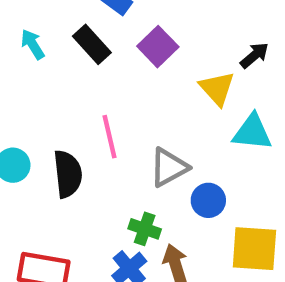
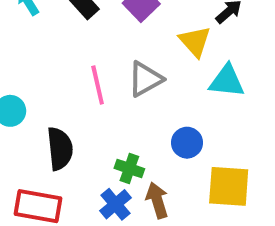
gray triangle: (169, 167) -> (145, 79), moved
black semicircle: (68, 174) -> (60, 149), moved

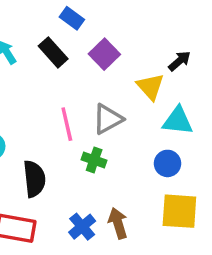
blue circle: (187, 143) -> (168, 163), moved
green cross: (129, 168) -> (94, 160), moved

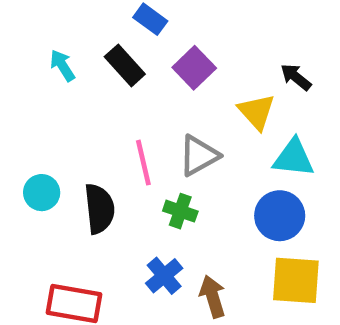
black arrow: (179, 61) -> (296, 77), turned -100
blue circle: (168, 163) -> (280, 216), size x1.4
black semicircle: (34, 179) -> (99, 209), moved
blue cross: (82, 227) -> (164, 276), moved

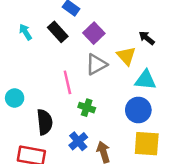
gray triangle: (199, 156) -> (96, 64), moved
black semicircle: (99, 209) -> (45, 122), moved

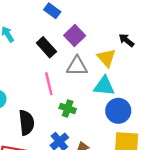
black rectangle: (58, 32) -> (46, 47), moved
gray triangle: (96, 64) -> (77, 66), turned 30
cyan triangle: (146, 80) -> (104, 86), moved

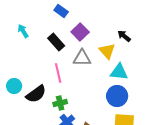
cyan triangle: (104, 86) -> (119, 72), moved
green cross: (68, 108) -> (60, 103), moved, turned -32
black semicircle: (26, 123) -> (36, 94), moved, turned 60

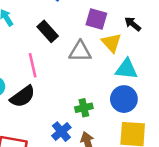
purple square: (80, 32) -> (96, 19), moved, turned -30
pink line: (58, 73) -> (33, 65), moved
green cross: (60, 103) -> (84, 108), moved

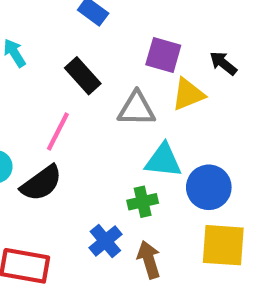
yellow triangle: (111, 43) -> (188, 94), turned 50
pink line: (33, 65) -> (58, 131), turned 40
cyan triangle: (126, 69) -> (163, 160), moved

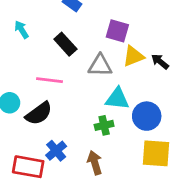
black arrow: (223, 63) -> (160, 61), moved
pink line: (58, 131) -> (49, 80), turned 70
blue cross: (105, 241) -> (56, 151), moved
brown arrow: (149, 260) -> (95, 163), moved

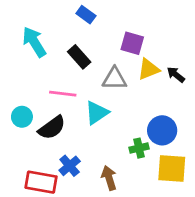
cyan arrow: (21, 30) -> (34, 42), size x1.6
cyan triangle: (117, 99) -> (97, 113), moved, turned -40
green cross: (104, 125) -> (139, 148), moved

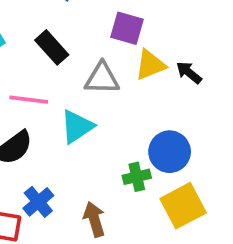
yellow square: (172, 168) -> (183, 206), turned -32

